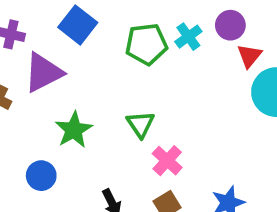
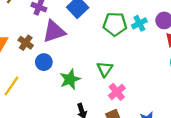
green star: (74, 130) -> (70, 79), moved
blue circle: (41, 176) -> (44, 62), moved

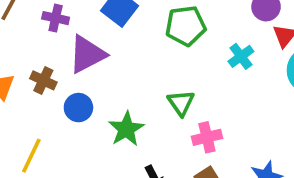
cyan cross: (139, 23) -> (241, 56), moved
pink cross: (117, 92) -> (207, 137), turned 35

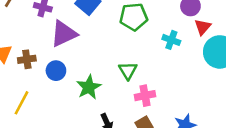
cyan cross: (241, 56) -> (171, 40), turned -36
brown cross: (43, 80) -> (27, 59), moved, turned -36

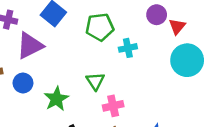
red triangle: (203, 27) -> (177, 27), moved
cyan cross: (171, 40) -> (128, 48), moved, turned -30

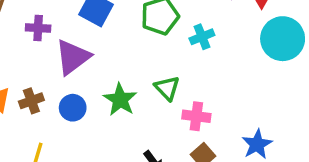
green star: (56, 99) -> (120, 100), moved
pink cross: (113, 106) -> (196, 116), turned 30

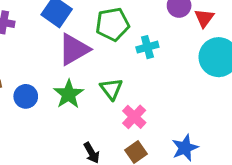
purple triangle: (73, 57) -> (74, 49), moved
pink cross: (196, 116) -> (134, 117), turned 30

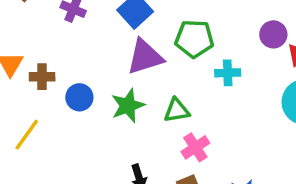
green triangle: (111, 89) -> (177, 110), turned 45

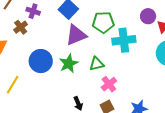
cyan cross: (228, 73) -> (124, 40), size x1.6
brown cross: (42, 77) -> (21, 27), moved, turned -32
blue circle: (79, 97) -> (41, 61), size x1.5

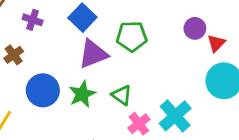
brown cross: (21, 27) -> (14, 55), moved
cyan cross: (124, 40) -> (175, 116), moved, turned -35
green triangle: (97, 64) -> (122, 95), turned 49

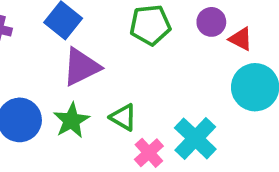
green pentagon: (132, 36) -> (150, 25), moved
red triangle: (216, 43) -> (241, 39), turned -42

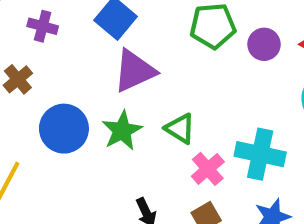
purple circle: (211, 22) -> (264, 44), moved
cyan cross: (195, 138) -> (260, 154), turned -33

